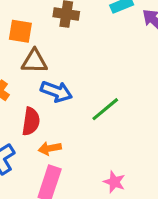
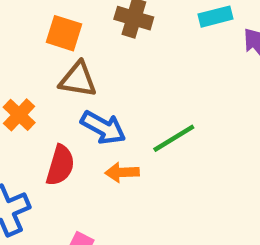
green line: (105, 109) -> (174, 138), moved
orange arrow: (50, 148) -> (122, 172), moved

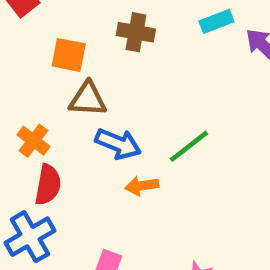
red semicircle: (60, 165) -> (48, 185), moved

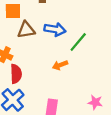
blue arrow: (118, 144) -> (55, 29), moved

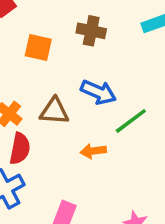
brown triangle: (26, 30) -> (54, 111), moved

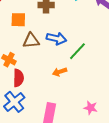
brown triangle: (54, 111) -> (31, 41), moved

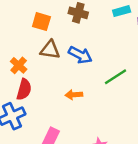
green line: (77, 51) -> (116, 77), moved

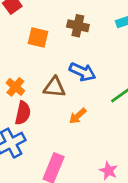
brown triangle: (50, 50) -> (54, 87), moved
orange arrow: (74, 95) -> (78, 116), turned -35

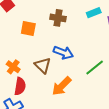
brown triangle: (54, 87) -> (43, 65), turned 42
orange arrow: (78, 116) -> (62, 86), size x1.5

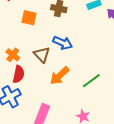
green line: (95, 68) -> (91, 81), moved

